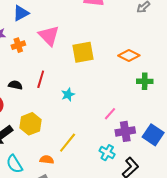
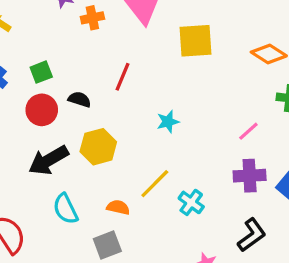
black semicircle: (15, 85) -> (79, 99), moved
cyan star: (68, 95) -> (168, 122), moved
pink line: (110, 114) -> (248, 131), moved
cyan cross: (107, 153) -> (191, 202), moved

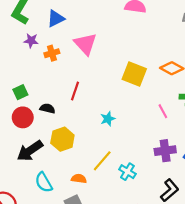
yellow square: (195, 41) -> (134, 74), moved, turned 30
pink line: (248, 131) -> (163, 111), moved, turned -72

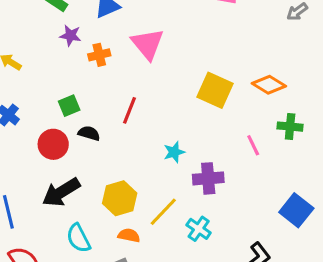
green square: (20, 92) -> (69, 106), moved
yellow hexagon: (62, 139) -> (120, 198), moved
purple cross: (165, 151) -> (208, 178), moved

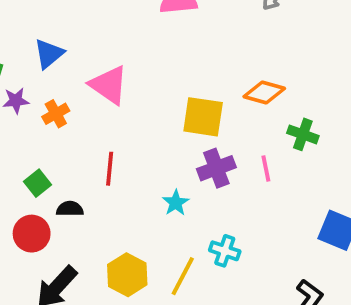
green cross: (290, 127) -> (303, 134), turned 30
pink line: (253, 145) -> (266, 168), turned 30
purple cross: (208, 178) -> (216, 168), moved
cyan cross: (199, 229) -> (225, 251), moved

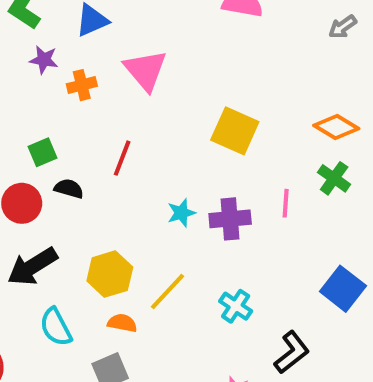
orange diamond: (264, 92) -> (336, 127), moved
purple cross: (216, 168) -> (230, 219), moved
cyan cross: (225, 251) -> (236, 306), moved

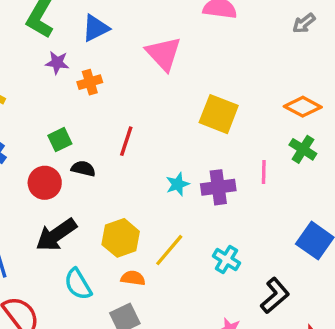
pink triangle: (145, 70) -> (164, 54), moved

